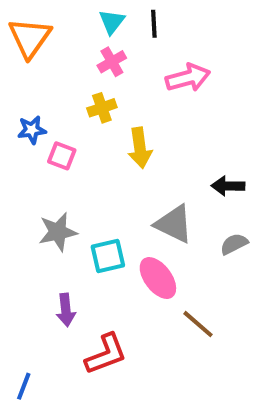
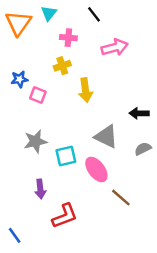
cyan triangle: (112, 22) -> (49, 13), moved
black line: (154, 24) -> (94, 14), turned -35
pink cross: (112, 62) -> (68, 38), turned 35
blue line: (24, 386) -> (15, 235), turned -56

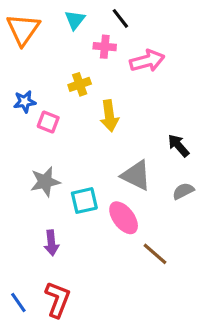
cyan triangle: (49, 13) -> (75, 20), moved
pink cross: (68, 38) -> (105, 47), moved
black arrow: (139, 113) -> (179, 146), turned 48
red L-shape: (65, 216) -> (58, 299), moved, turned -48

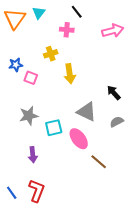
cyan triangle: (75, 20) -> (39, 13), moved
pink arrow: (147, 61) -> (113, 31), moved

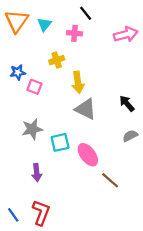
cyan triangle: (39, 13) -> (44, 24), moved
gray triangle: (87, 112) -> (86, 109), moved

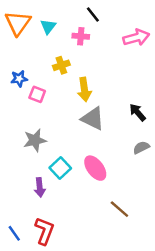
cyan square: (60, 142) -> (60, 168), moved, turned -30
brown line: (110, 180) -> (119, 209), moved

